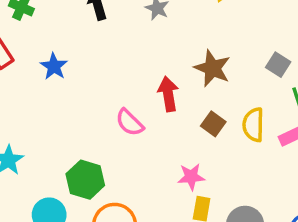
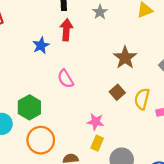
blue star: (54, 66) -> (41, 45), moved
red arrow: (168, 94) -> (66, 30), moved

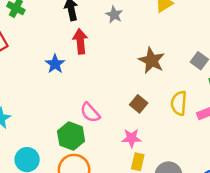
pink semicircle: (65, 79) -> (90, 113), moved
brown square: (117, 92) -> (139, 104), moved
green hexagon: (29, 107) -> (71, 136), moved

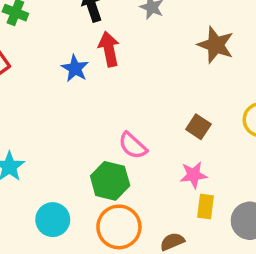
brown star: (152, 61) -> (216, 45), moved
blue star: (55, 64) -> (75, 68), moved

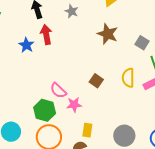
pink star: (194, 175) -> (74, 105), moved
yellow rectangle: (205, 207) -> (87, 130), moved

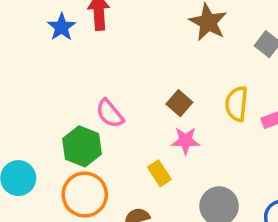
pink star: (74, 105) -> (185, 141), moved
yellow rectangle: (87, 130) -> (159, 173), moved, turned -48

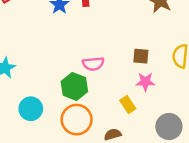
brown square: (179, 103) -> (141, 56), turned -35
pink semicircle: (110, 114) -> (93, 64), turned -55

